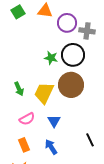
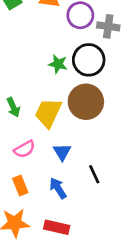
black line: (90, 140) -> (94, 174), moved

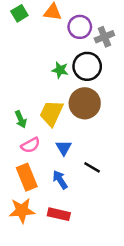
gray cross: (108, 26) -> (104, 37), turned -30
green arrow: (13, 107) -> (21, 119), moved
black line: (94, 174) -> (92, 167), turned -35
orange rectangle: (20, 185) -> (27, 177), size x1.5

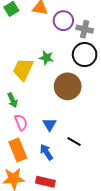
gray cross: (104, 37) -> (85, 29), turned 35
black circle: (87, 66) -> (85, 55), moved
yellow trapezoid: (51, 113) -> (23, 69), moved
pink semicircle: (30, 145) -> (21, 122), turned -84

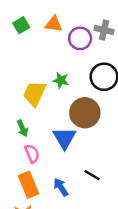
gray cross: (85, 29) -> (104, 30), moved
blue triangle: (50, 125) -> (64, 138), moved, size x1.5

